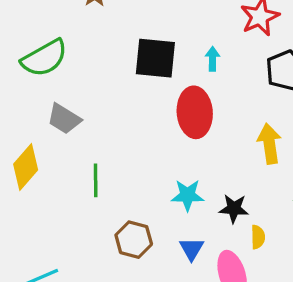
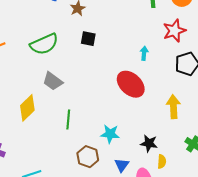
black square: (155, 58) -> (88, 39), moved, size x0.6
red ellipse: (195, 112) -> (131, 84), turned -48
cyan star: (188, 195) -> (110, 134), moved

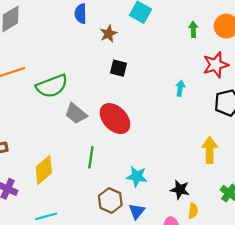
green semicircle: (44, 44) -> (52, 86), moved
red ellipse: (131, 84) -> (115, 119), moved
yellow diamond: (27, 108) -> (44, 170), moved
blue triangle: (122, 165) -> (137, 211), moved

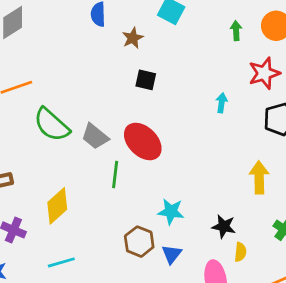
green semicircle: (52, 86) -> (52, 125), moved, turned 64
green line: (91, 157) -> (115, 174), moved

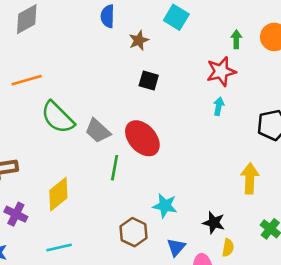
red star: (264, 73) -> (221, 71), moved
blue triangle: (172, 254) -> (176, 247), moved

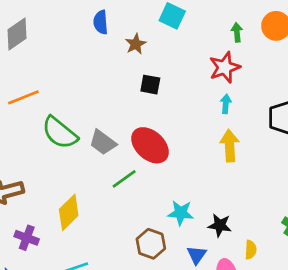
green line: (115, 168) -> (124, 179), turned 50
yellow arrow: (250, 179) -> (230, 146), moved
black star: (214, 223) -> (220, 225), moved

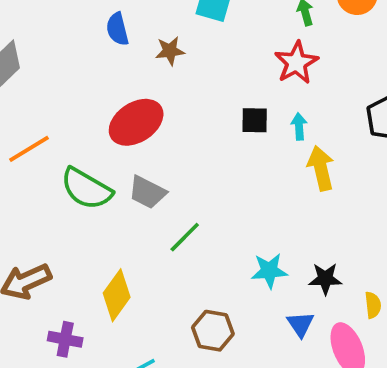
brown star: (136, 44) -> (170, 51), turned 30
black square: (150, 85) -> (255, 120), moved
cyan arrow: (226, 104) -> (299, 126), moved
red ellipse: (150, 145) -> (136, 122), moved, turned -66
brown hexagon: (151, 244) -> (213, 331), moved

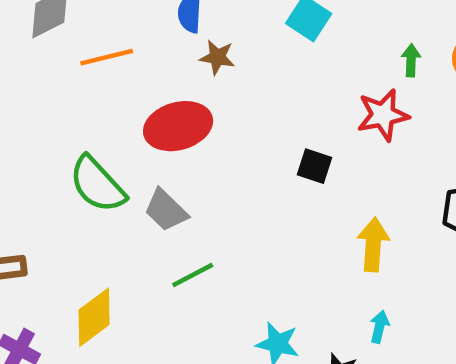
brown star: (170, 51) -> (217, 57), moved
cyan arrow: (299, 126) -> (379, 327), moved
orange line: (29, 149) -> (107, 57), moved

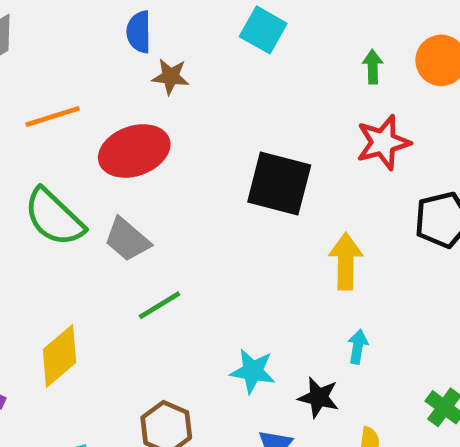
orange line: (107, 57) -> (53, 116), moved
red star: (383, 115) -> (383, 142), moved
black square: (315, 166) -> (279, 183), size x1.8

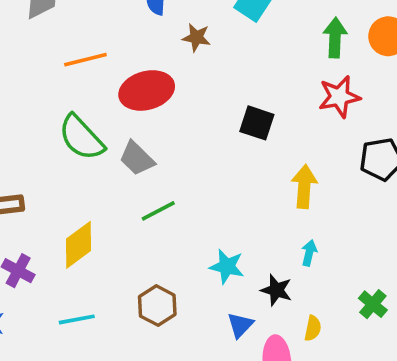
green arrow: (373, 67) -> (335, 38), size x1.5
brown star: (170, 77) -> (196, 37), moved
black square: (279, 183) -> (257, 123), size x0.7

